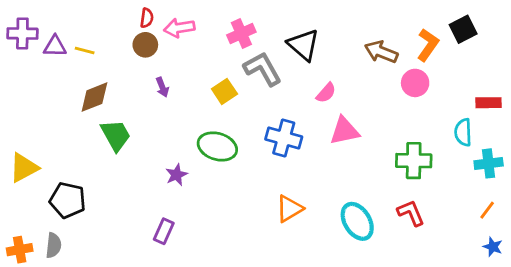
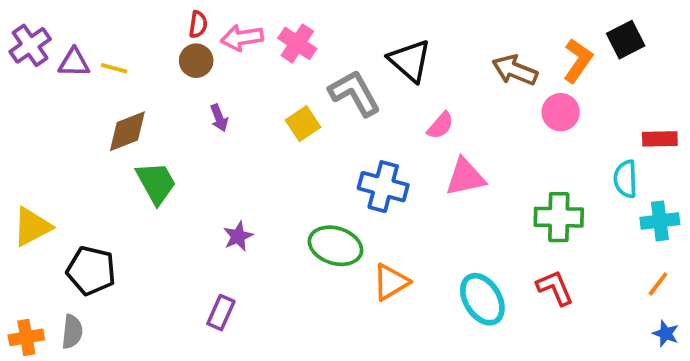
purple cross: (22, 34) -> (30, 45), turned -36
pink cross: (241, 34) -> (297, 43), moved, turned -32
green ellipse: (217, 146) -> (335, 246), moved

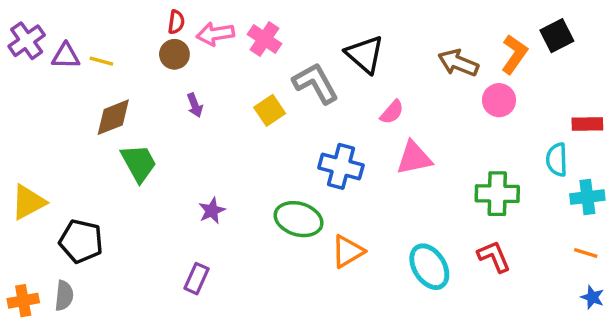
orange line: (658, 284) -> (586, 253), turned 70

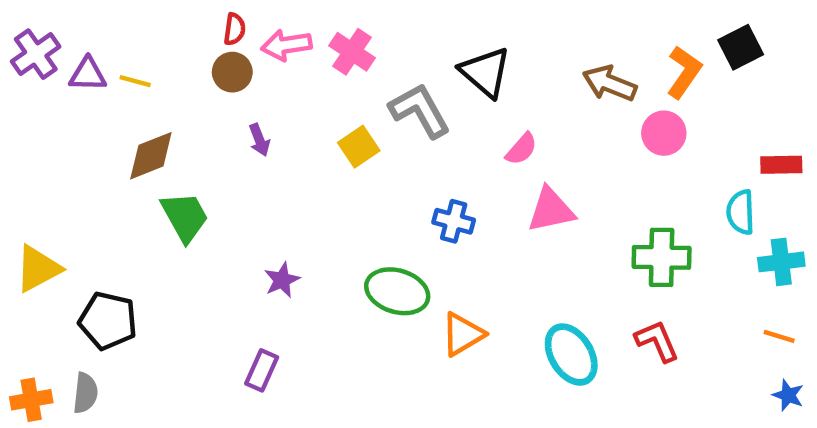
blue cross: (341, 166) -> (454, 221), size x0.7

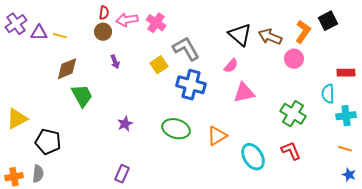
black triangle: (485, 72) -> (240, 35), moved
blue cross: (454, 221) -> (191, 85), moved, size x1.6
green cross: (662, 257) -> (293, 114), turned 30
orange triangle: (463, 334) -> (217, 136), moved
purple rectangle: (262, 370) -> (122, 174), moved

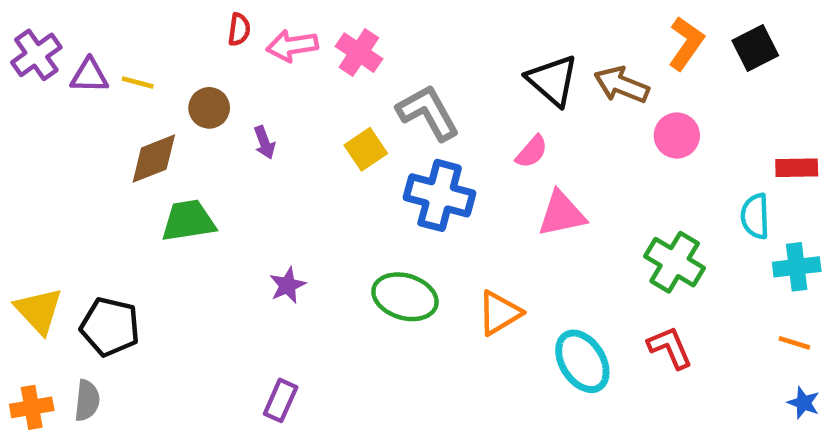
brown circle: (103, 32) -> (209, 108), moved
orange L-shape: (303, 32) -> (686, 43), moved
green trapezoid: (82, 96) -> (188, 221), turned -70
yellow triangle: (17, 119) -> (39, 311), moved, turned -45

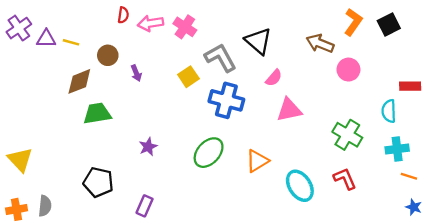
black triangle: (552, 80) -> (258, 41), moved
cyan cross: (797, 267) -> (397, 149), moved
green ellipse: (405, 297) -> (209, 153), turned -64
black pentagon: (110, 327) -> (98, 182), moved

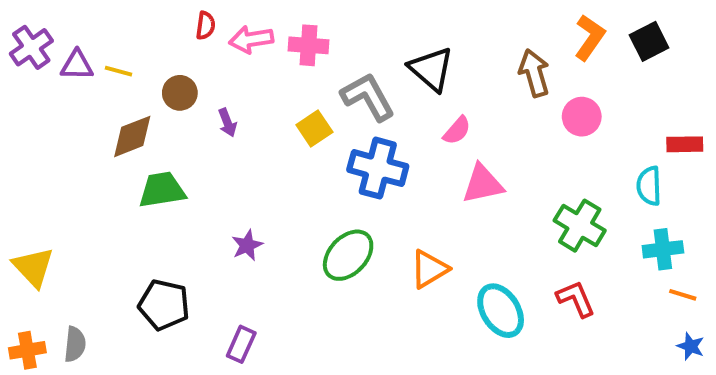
pink cross: (185, 27) -> (309, 45), turned -30
brown arrow: (320, 43) -> (534, 73), turned 52

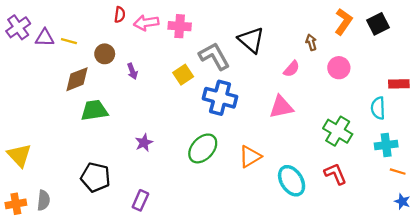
brown arrow: (534, 73) -> (311, 42), size x0.6
pink semicircle: (457, 130) -> (292, 69), moved

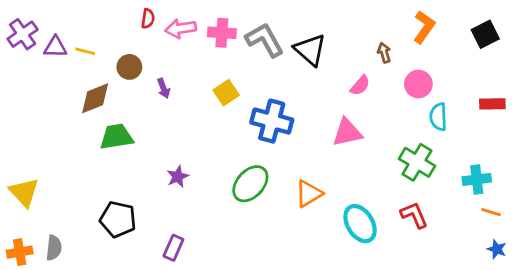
black square: (378, 24) -> (485, 34), moved
gray L-shape: (214, 56) -> (265, 40), moved
cyan semicircle: (378, 108) -> (438, 117), moved

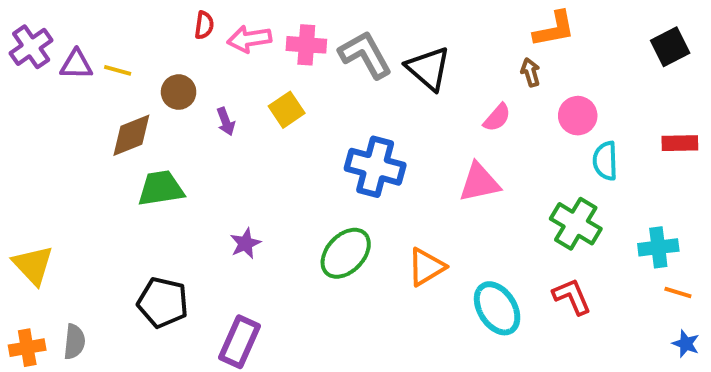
orange L-shape: (424, 27) -> (554, 29), moved, turned 44
yellow square: (226, 93) -> (287, 110), moved
purple rectangle: (173, 248) -> (239, 342), size x1.4

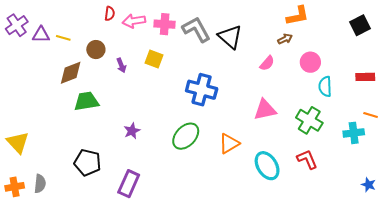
brown arrow: (530, 72) -> (285, 39), turned 80
yellow square: (287, 110) -> (154, 59), turned -36
pink triangle: (479, 182) -> (265, 110), moved
orange line: (678, 293) -> (371, 115), moved

